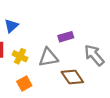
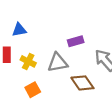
blue triangle: (11, 26) -> (19, 30), turned 32

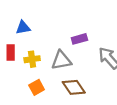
yellow cross: (28, 61) -> (32, 59), turned -35
brown diamond: (82, 83) -> (74, 87), moved

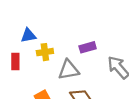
yellow cross: (32, 59) -> (45, 52), moved

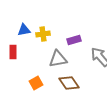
yellow cross: (45, 52) -> (43, 34), moved

